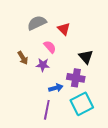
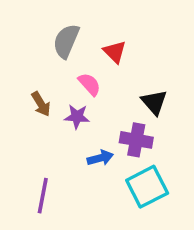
gray semicircle: (37, 23) -> (66, 41), turned -42
purple line: (47, 110) -> (43, 196), moved

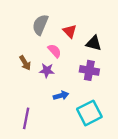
black triangle: (154, 102) -> (94, 43), moved, turned -35
purple cross: (136, 140) -> (89, 70), moved

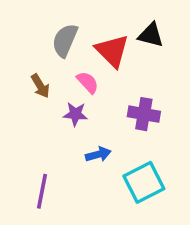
red triangle: (70, 31) -> (112, 51), size x1.5
black triangle: (94, 43) -> (151, 35), moved
brown arrow: (25, 63) -> (40, 86), moved

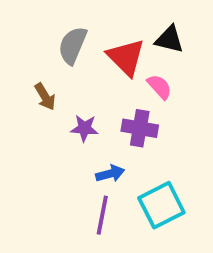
pink semicircle: (88, 82) -> (159, 87), moved
purple cross: (144, 114) -> (140, 128), moved
purple line: (42, 191) -> (102, 215), moved

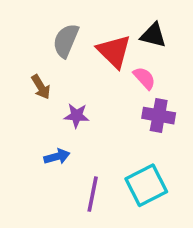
purple cross: (140, 128) -> (159, 116), moved
blue arrow: (110, 174) -> (57, 157), moved

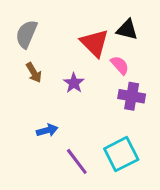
gray semicircle: (66, 41) -> (26, 34), moved
purple star: (77, 116) -> (74, 83), moved, turned 30
purple line: (93, 194) -> (77, 161), turned -48

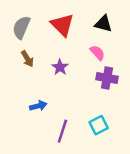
red triangle: (95, 43) -> (62, 25), moved
cyan square: (121, 154) -> (99, 125), size x0.7
purple line: (77, 161) -> (62, 131), turned 55

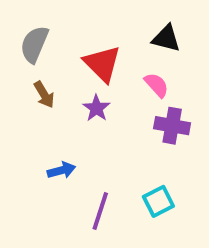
red triangle: (62, 25) -> (102, 64), moved

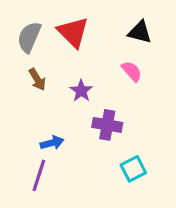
red triangle: (102, 64) -> (73, 32), moved
purple cross: (172, 126) -> (107, 125), moved
purple line: (100, 211) -> (39, 175), moved

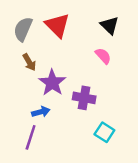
black triangle: (140, 32) -> (110, 25), turned 30
purple star: (81, 91) -> (52, 83), moved, size x1.5
cyan square: (133, 169) -> (104, 132), turned -30

